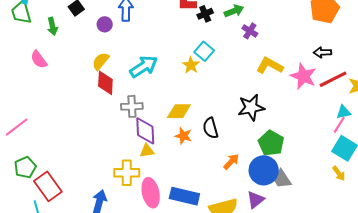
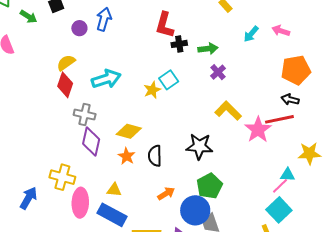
green arrow: (52, 26) -> (29, 17), turned -60
black arrow: (322, 52) -> (290, 100), moved
red line: (333, 79) -> (279, 119), moved
yellow triangle: (147, 151) -> (114, 190), moved

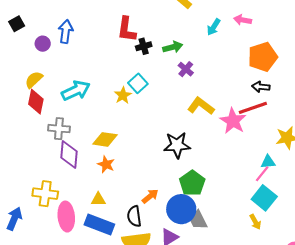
black semicircle: (155, 156) -> (134, 216), moved

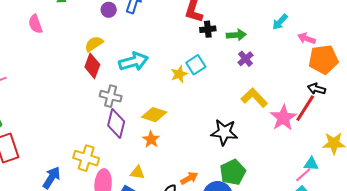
pink arrow: (243, 20) -> (307, 38), moved
red line: (253, 108) -> (305, 108), turned -48

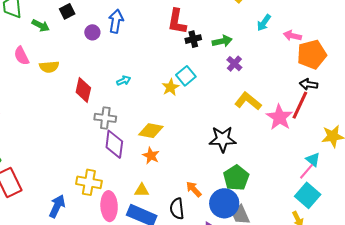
yellow semicircle: (94, 44) -> (49, 67), moved, turned -144
cyan arrow: (134, 62) -> (124, 81), size x0.5
cyan triangle: (311, 164) -> (313, 160), turned 42
orange arrow: (189, 178) -> (194, 189), turned -96

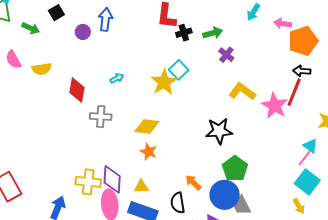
yellow star: (170, 87) -> (164, 82), size x1.5
purple diamond: (114, 144) -> (112, 179), moved

